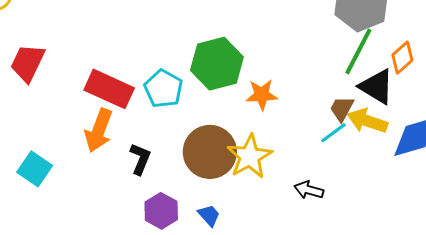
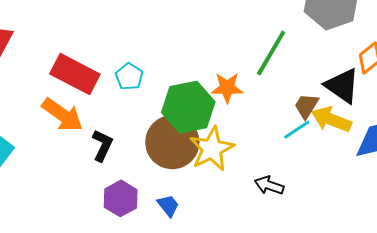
green line: (358, 51) -> (271, 53), moved
green hexagon: (217, 64) -> (188, 107), moved
cyan pentagon: (163, 89) -> (129, 77), size x0.7
orange arrow: (99, 130) -> (62, 115), turned -78

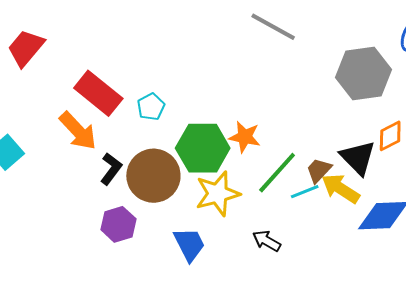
green line: (271, 53) -> (277, 173), moved
brown circle: (172, 142) -> (153, 176), moved
blue trapezoid: (168, 206) -> (189, 244), moved, size x1.5

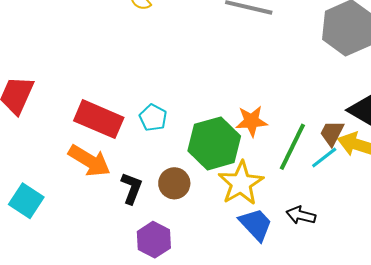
brown circle: (153, 176) -> (174, 183), size x0.6
blue trapezoid: (189, 244) -> (256, 225), moved

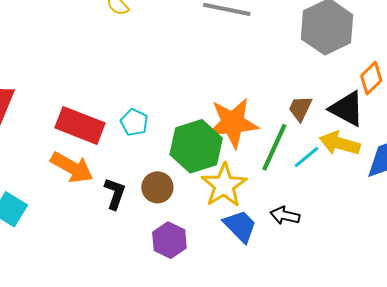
orange star: (251, 121) -> (233, 123), size x1.6
brown trapezoid: (332, 133) -> (300, 108), moved
purple hexagon: (154, 240) -> (169, 240), moved

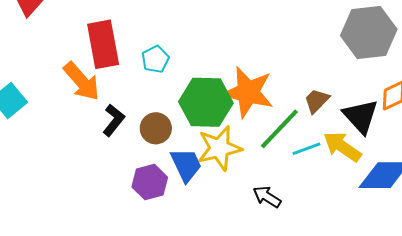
red rectangle: (80, 125) -> (103, 44), turned 39
blue trapezoid: (240, 226) -> (186, 165), moved

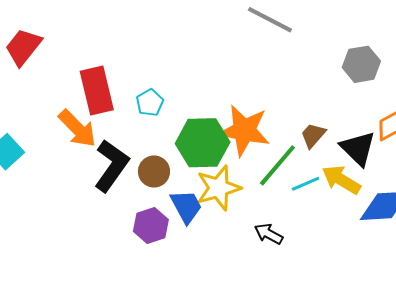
gray hexagon: (369, 32) -> (361, 64), size x0.7
black L-shape: (114, 120) -> (111, 166), size x1.6

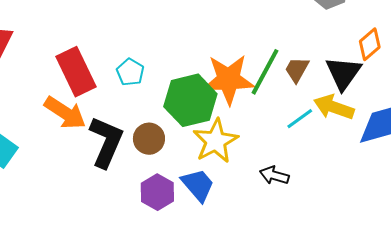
black triangle: (358, 148) -> (343, 73), turned 33
green line: (277, 165) -> (265, 72), moved
blue trapezoid: (186, 206) -> (198, 185), moved

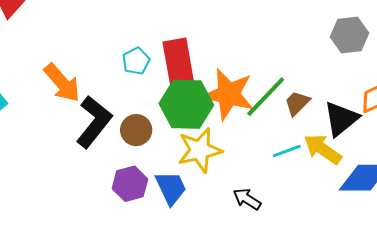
red rectangle: (76, 72) -> (178, 62), moved

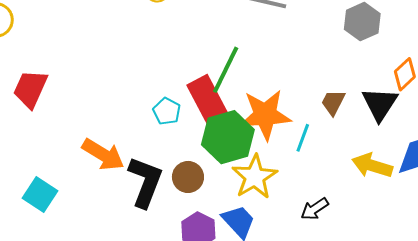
green line: (266, 97) -> (226, 70), moved
yellow arrow: (323, 149) -> (372, 166), moved
cyan line: (287, 151) -> (303, 138), moved, turned -32
black arrow: (247, 199) -> (315, 209), turned -48

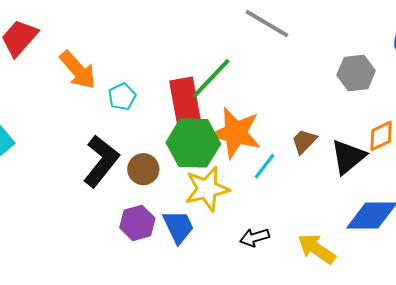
cyan pentagon: (167, 111) -> (122, 97), moved
orange arrow: (103, 154) -> (78, 70), moved
yellow arrow: (372, 166) -> (317, 249), moved

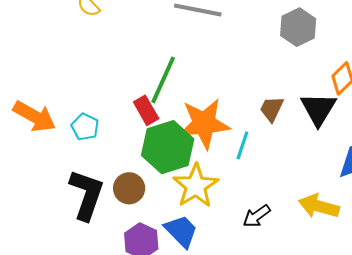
red rectangle: (185, 101) -> (146, 110), size x0.6

